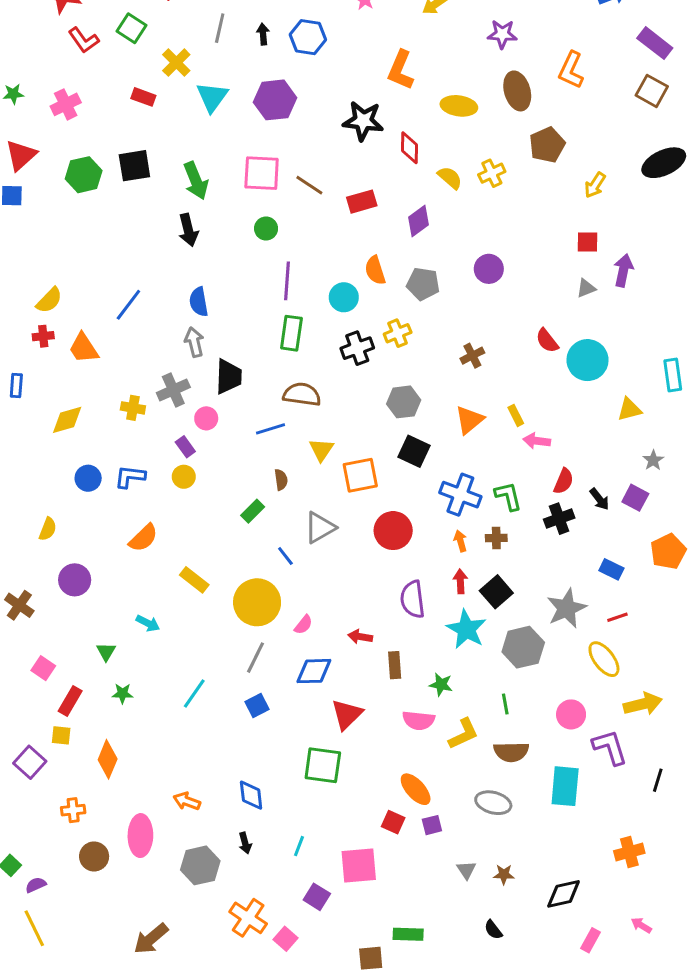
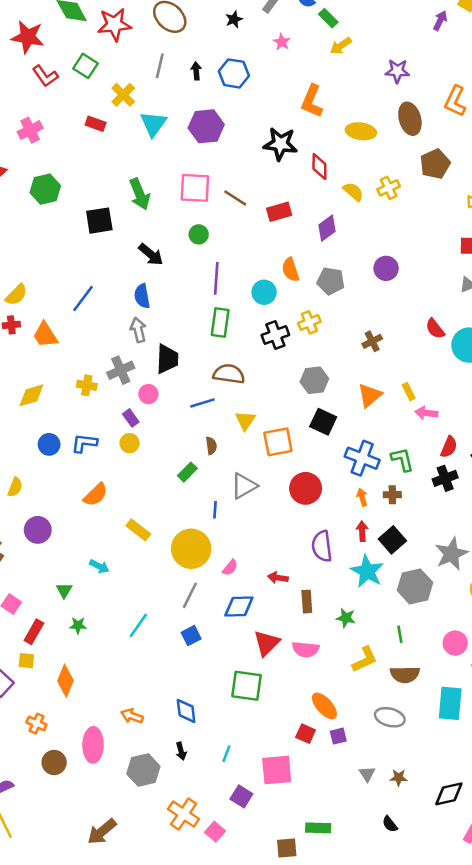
black square: (134, 166) -> (99, 221), moved
black arrow: (188, 230) -> (151, 255), moved, turned -36
blue line: (285, 556) -> (215, 510), turned 42
pink semicircle: (419, 720) -> (306, 649), moved
orange cross: (73, 810) -> (36, 724), turned 30

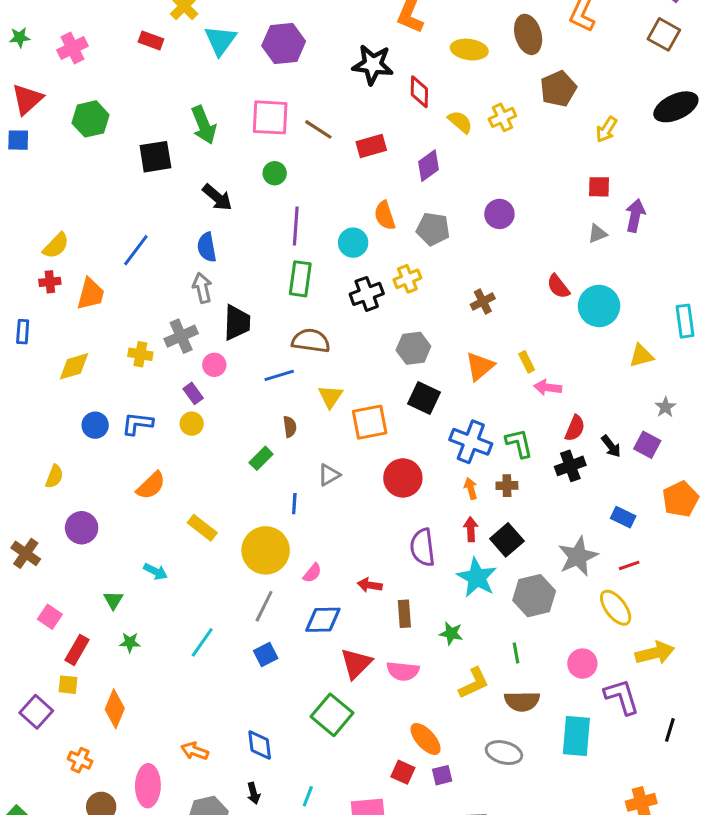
orange trapezoid: (45, 335) -> (91, 294), turned -132
gray triangle: (244, 486) -> (329, 475), size x0.7
green square: (246, 686) -> (332, 715), turned 32

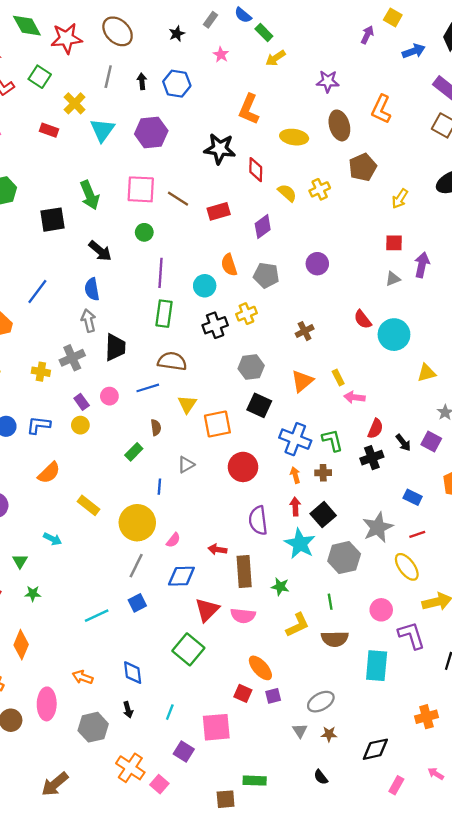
pink circle: (214, 365) -> (109, 396), moved
brown rectangle: (404, 614) -> (244, 572), size x1.5
cyan line: (202, 642) -> (97, 616), moved, turned 30
gray ellipse: (504, 753) -> (321, 702), moved, turned -44

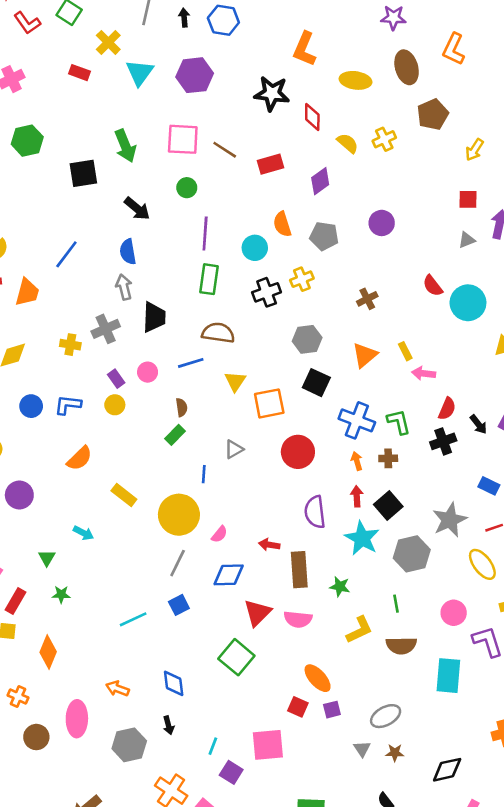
brown semicircle: (156, 427) -> (182, 407), moved
cyan line: (170, 712) -> (213, 746), moved

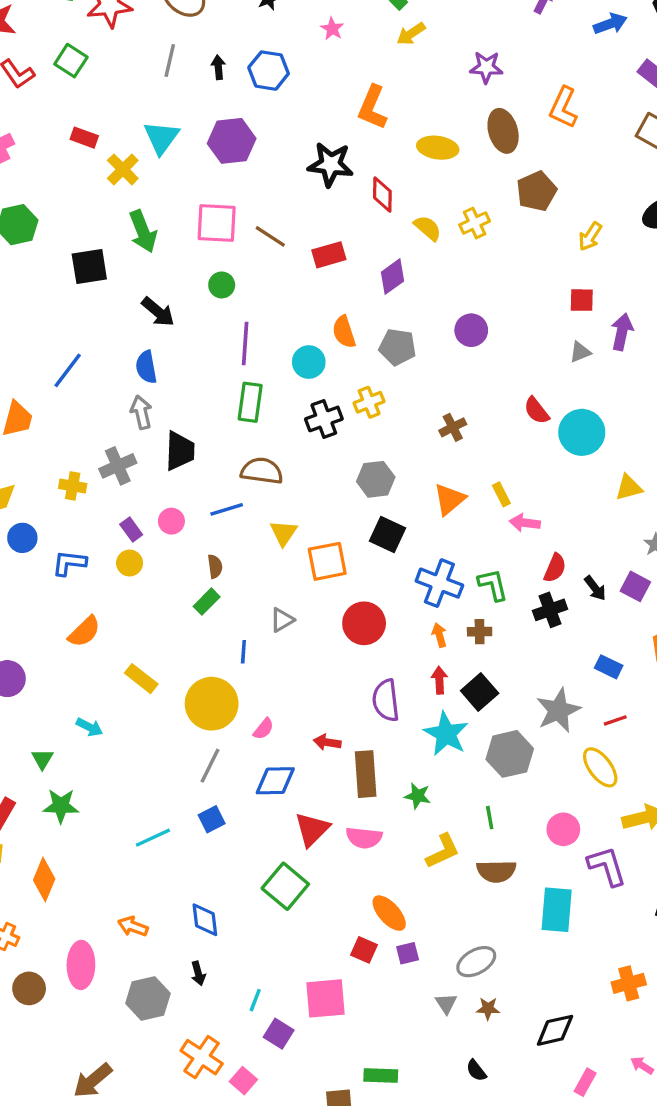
yellow cross: (108, 42) -> (123, 169), moved
blue circle: (31, 406) -> (22, 538), moved
green star: (61, 594) -> (61, 806), size x1.5

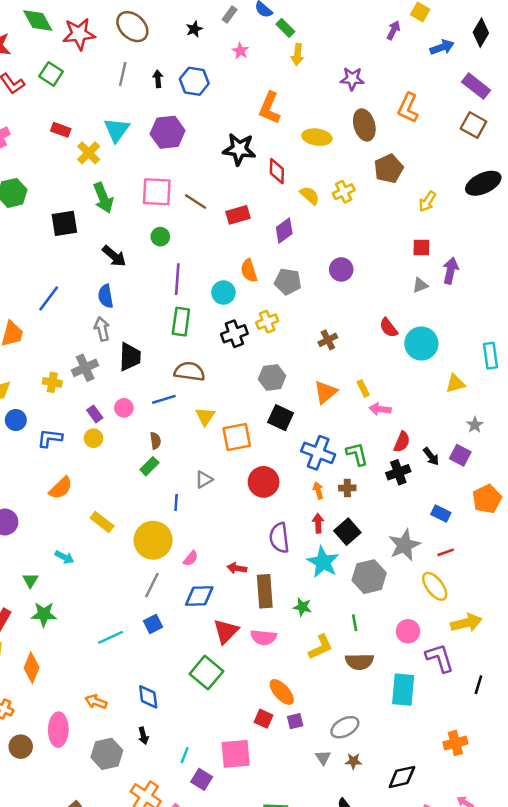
yellow arrow: (411, 34) -> (298, 55), turned -50

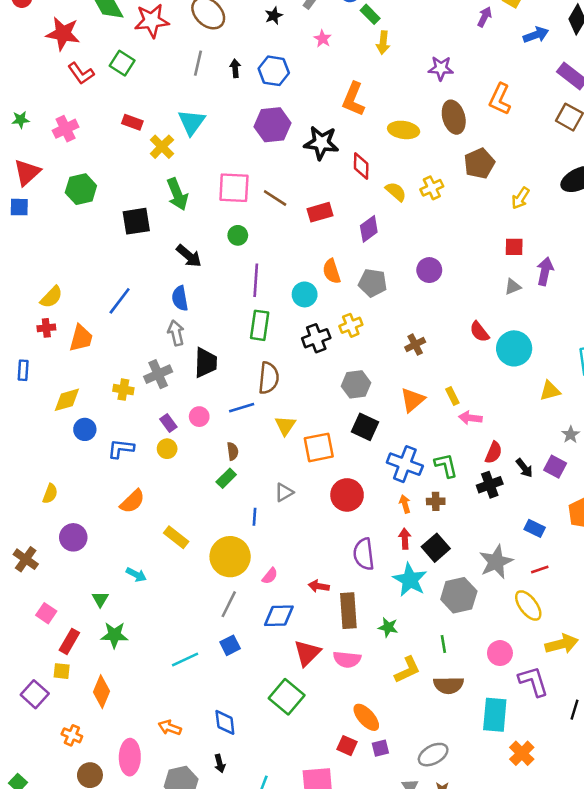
purple hexagon: (168, 132) -> (272, 125), moved
brown semicircle: (189, 371) -> (269, 378), turned 88
orange cross: (455, 743) -> (522, 753), moved, turned -30

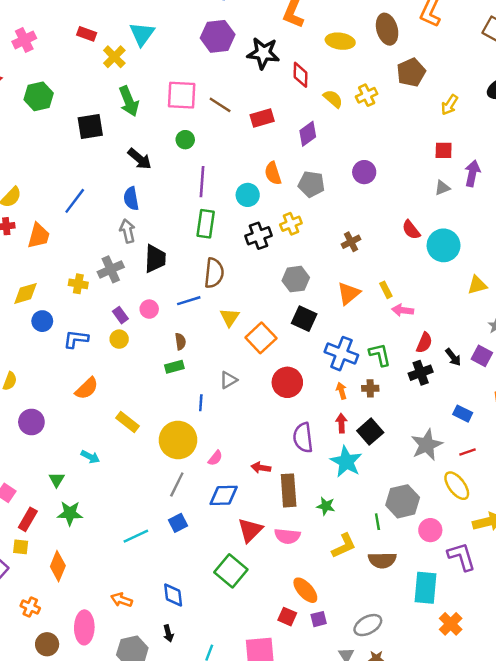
orange square: (319, 447) -> (261, 338), turned -32
green rectangle: (226, 478) -> (174, 367), turned 30
gray hexagon: (459, 595) -> (403, 501), moved

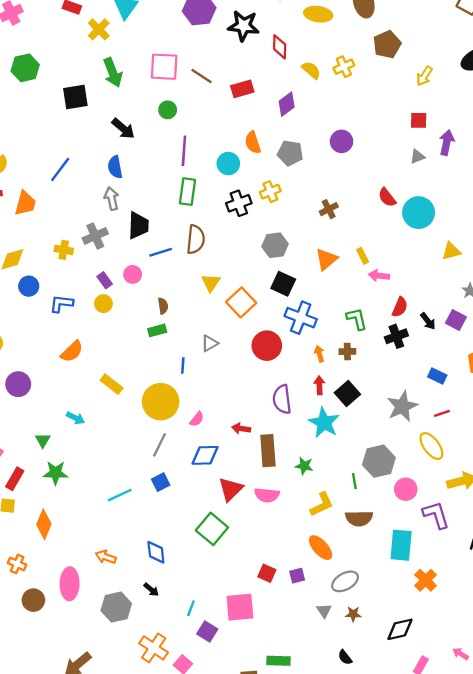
blue line: (189, 301) -> (161, 252), moved
blue cross: (341, 354) -> (301, 318), moved
orange ellipse: (305, 590) -> (321, 548), moved
black arrow: (168, 633) -> (151, 590), turned -35

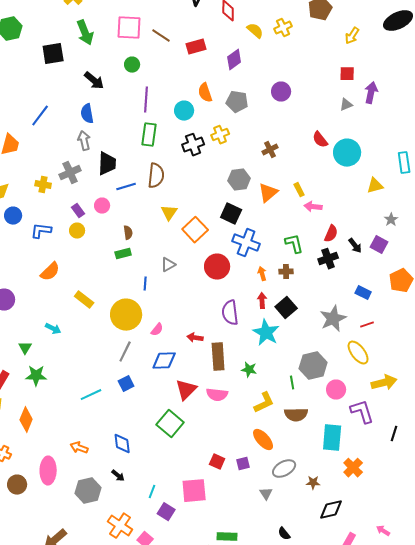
gray hexagon: (275, 245) -> (239, 180), moved
brown star: (353, 614) -> (313, 483), moved

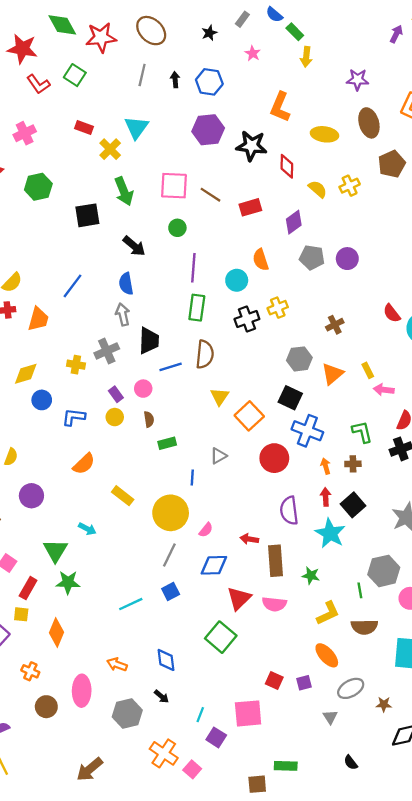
gray pentagon: (237, 102) -> (312, 257), moved
brown semicircle: (128, 233) -> (149, 419), moved
green triangle: (25, 348) -> (55, 550), size x1.6

